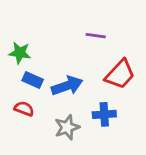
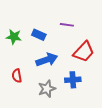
blue rectangle: (33, 80) -> (39, 35), moved
red semicircle: (24, 109) -> (17, 76), turned -120

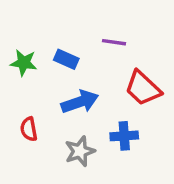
red trapezoid: (84, 52) -> (143, 88), turned 90

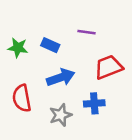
red trapezoid: (143, 88) -> (109, 67), turned 116
red semicircle: (29, 129) -> (22, 98), size x1.5

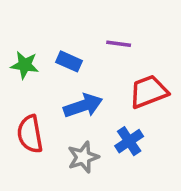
blue cross: (94, 103) -> (129, 141), turned -30

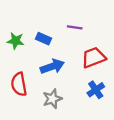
blue cross: (129, 141) -> (96, 90), moved

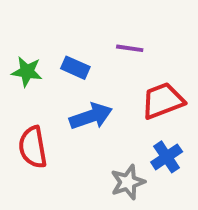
gray star: (52, 99) -> (128, 182), moved

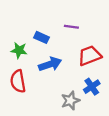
green star: (27, 72) -> (19, 50), moved

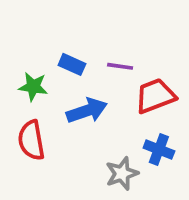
purple line: (71, 27) -> (120, 66), moved
blue cross: (92, 87) -> (159, 149), turned -35

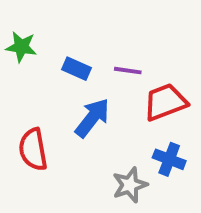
green star: (33, 87) -> (21, 47), moved
blue arrow: (87, 111) -> (92, 118), turned -33

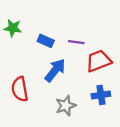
blue cross: (169, 159) -> (101, 95), turned -30
gray star: (130, 185) -> (66, 106), moved

